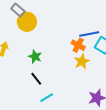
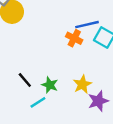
green star: (35, 57) -> (50, 85), moved
yellow star: (82, 62) -> (82, 84), moved

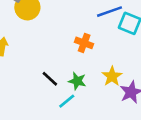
orange cross: (74, 38) -> (84, 43), moved

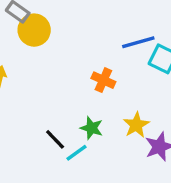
black line: (50, 79) -> (55, 139), moved

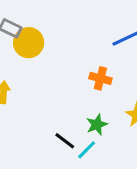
green star: (92, 128) -> (97, 125), turned -30

